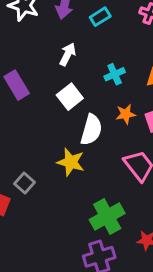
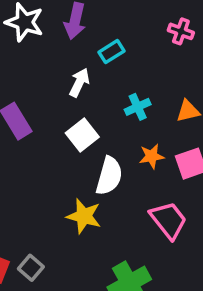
cyan rectangle: (100, 17) -> (111, 52), moved
gray square: (25, 183) -> (31, 268), moved

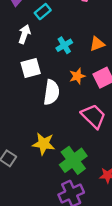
white square: (82, 135) -> (31, 68), turned 30
yellow star: (84, 216) -> (44, 144), moved

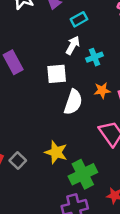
white arrow: (24, 34) -> (73, 45), moved

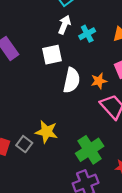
orange star: (102, 90) -> (99, 81), moved
yellow star: (56, 152) -> (47, 132), moved

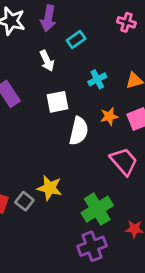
white arrow: (64, 25) -> (47, 61), moved, turned 132
orange star: (99, 81) -> (109, 116), moved

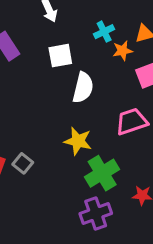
orange star: (109, 116) -> (123, 51), moved
pink trapezoid: (124, 161) -> (132, 122), turned -68
yellow star: (50, 188) -> (78, 141), moved

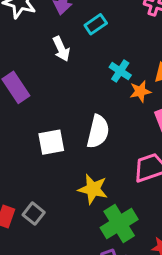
cyan cross: (104, 32) -> (120, 71), turned -30
white square: (60, 56) -> (51, 142), moved

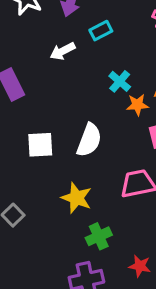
white arrow: (61, 49) -> (63, 51), turned 80
green cross: (119, 223) -> (99, 236), size x0.7

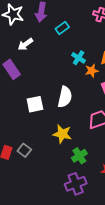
white arrow: (63, 51) -> (25, 44), moved

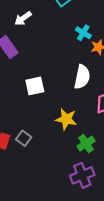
white semicircle: (65, 97) -> (82, 77), moved

